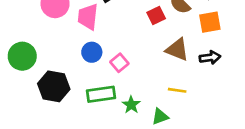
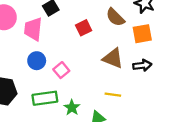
red square: (156, 15) -> (84, 28), moved

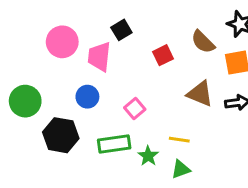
blue circle: (37, 61) -> (87, 97), moved
yellow line: (113, 95) -> (179, 140), moved

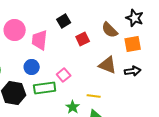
black square: (121, 30) -> (64, 21), moved
green rectangle: (114, 144) -> (45, 88), moved

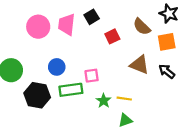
pink trapezoid: (40, 40) -> (67, 24), moved
black arrow: (133, 71) -> (167, 71), turned -133
pink square: (64, 75) -> (92, 76), turned 32
green star: (73, 107) -> (104, 101), moved

